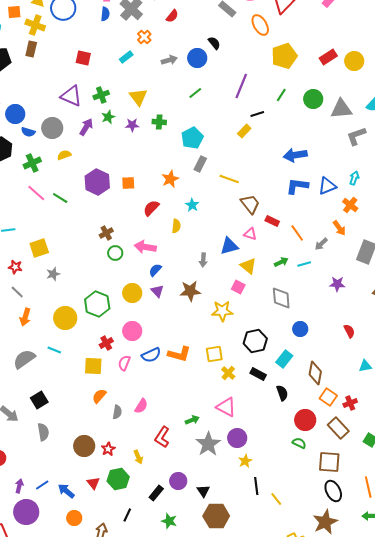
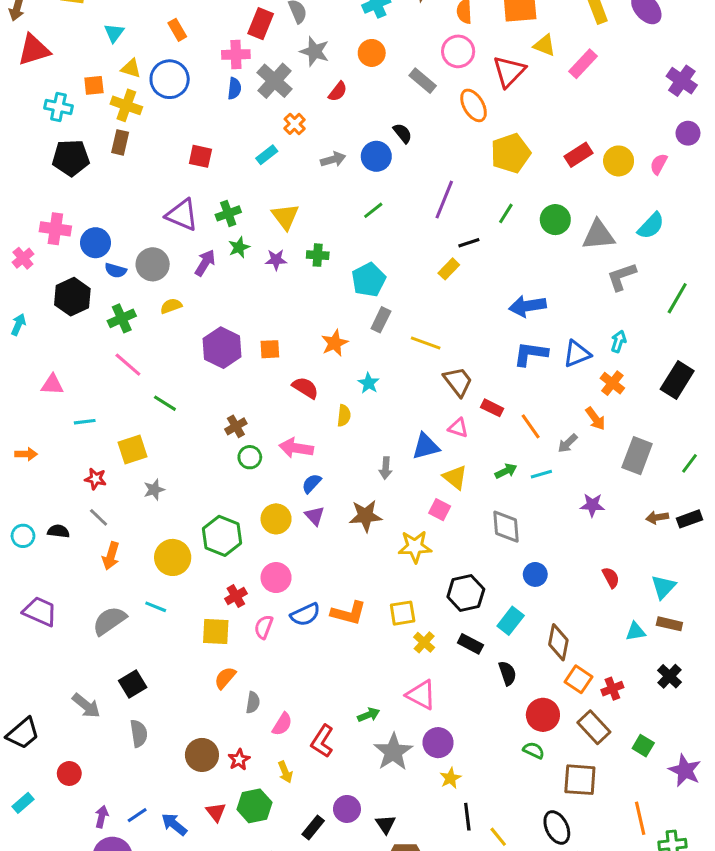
green line: (60, 198) -> (165, 403), moved
red semicircle: (151, 208) -> (305, 388), turned 78
pink semicircle: (141, 406) -> (282, 724), moved
black ellipse: (333, 491) -> (557, 827), moved

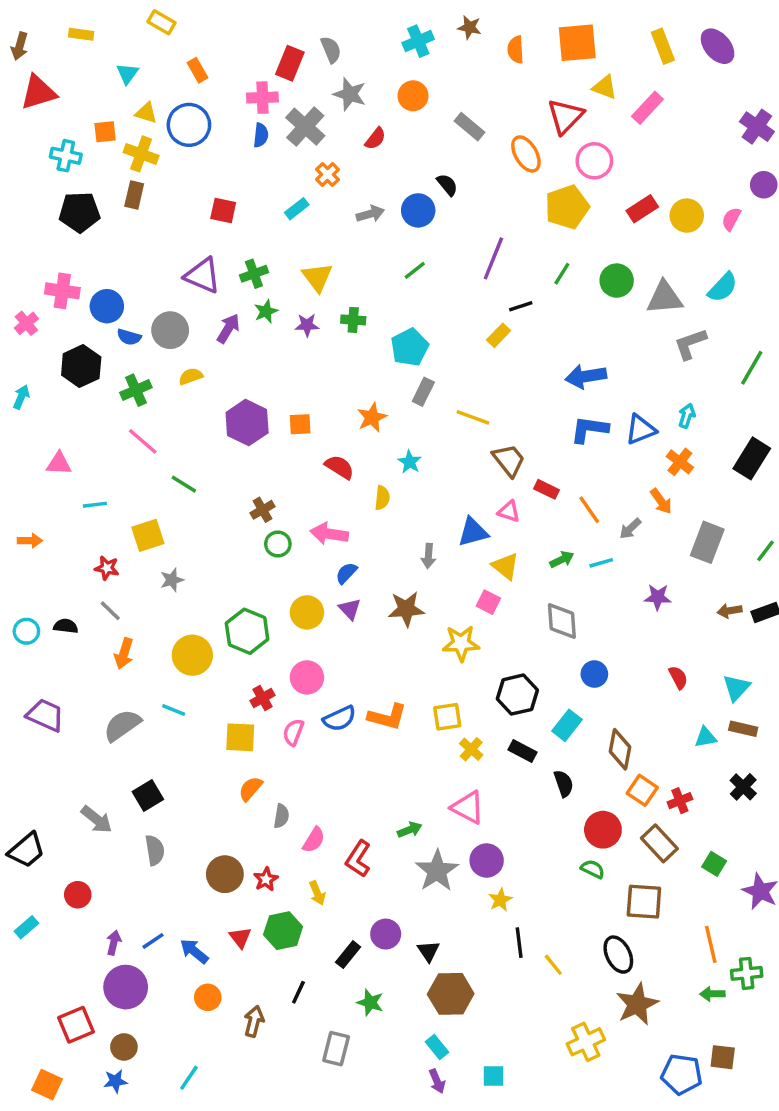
pink circle: (458, 51) -> (594, 161), moved

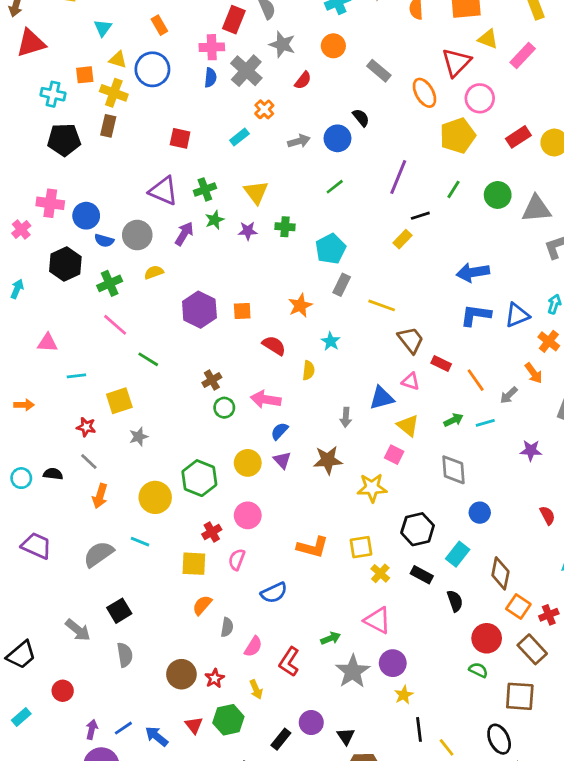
blue semicircle: (339, 718) -> (274, 593), moved

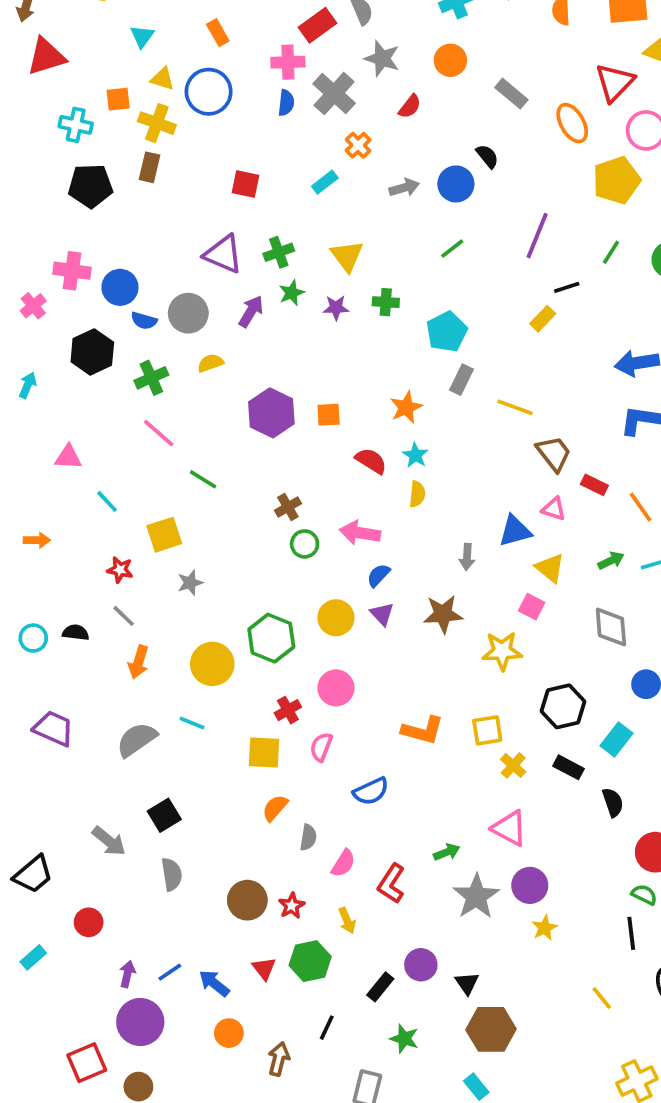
red rectangle: (234, 20) -> (317, 25), turned 32
cyan star: (331, 341) -> (415, 455), moved
cyan line: (76, 376) -> (107, 501), turned 54
black line: (419, 729) -> (631, 933), moved

